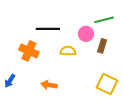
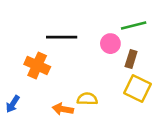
yellow semicircle: (68, 51) -> (87, 99), moved
yellow square: (107, 84) -> (137, 89), moved

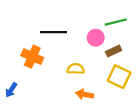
brown rectangle: (131, 59) -> (114, 51), turned 48
yellow semicircle: (87, 99) -> (76, 69), moved
orange arrow: (63, 109) -> (85, 94), moved

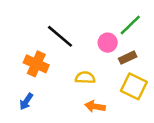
green line: (116, 22) -> (130, 25), turned -30
black line: (53, 32) -> (60, 36), turned 40
blue arrow: (11, 90) -> (26, 101), moved

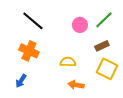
black line: (60, 36) -> (33, 21), moved
pink circle: (108, 43) -> (80, 25), moved

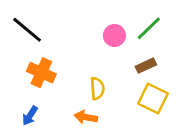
black line: (33, 21) -> (27, 30), moved
yellow semicircle: (68, 62) -> (97, 88), turned 84
orange arrow: (76, 85) -> (86, 117), moved

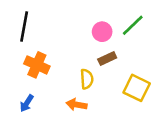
black line: (27, 30) -> (24, 27), turned 60
brown rectangle: (146, 66) -> (107, 59), moved

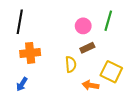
green line: (133, 25) -> (108, 21), turned -30
orange cross: (37, 65) -> (30, 53), turned -30
orange arrow: (77, 105) -> (90, 85), moved

